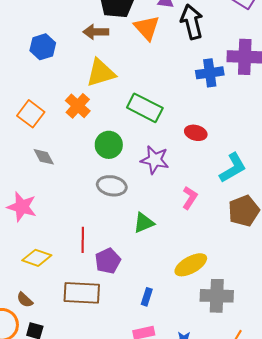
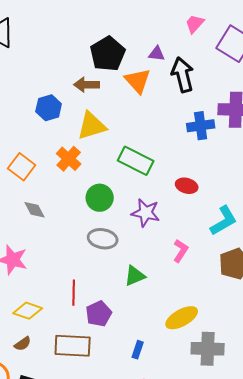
blue hexagon: (43, 47) -> (49, 108), moved
brown semicircle: (25, 300) -> (23, 344), moved, turned -78

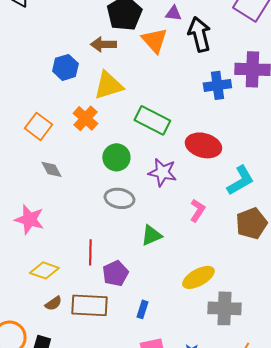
red ellipse: (187, 186) -> (203, 145), size x1.6
brown semicircle: (23, 344) -> (53, 303), moved
blue rectangle: (138, 350) -> (142, 309), moved

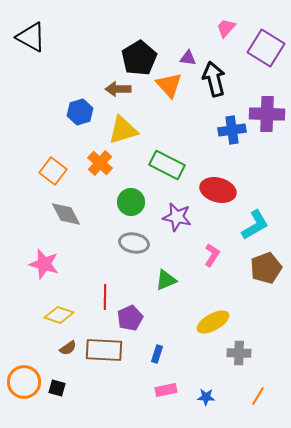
gray diamond: (51, 169) -> (66, 214), size x1.4
gray cross: (224, 308) -> (239, 353), size x0.7

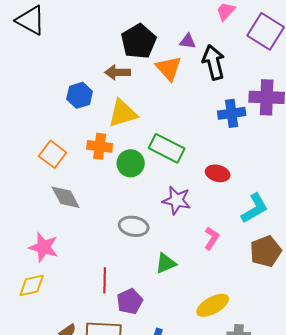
orange cross: (100, 163) -> (100, 146), turned -35
red ellipse: (218, 190) -> (218, 173), size x0.7
green circle: (131, 202) -> (131, 163), moved
yellow diamond: (59, 315) -> (32, 285), moved, turned -32

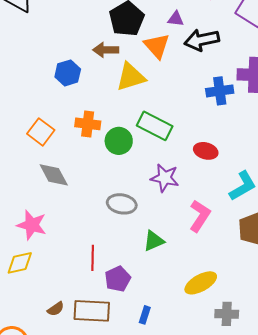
black arrow: (214, 62) -> (202, 40), turned -88
yellow triangle: (123, 113) -> (131, 77), moved
pink L-shape: (212, 238) -> (200, 216), size x1.4

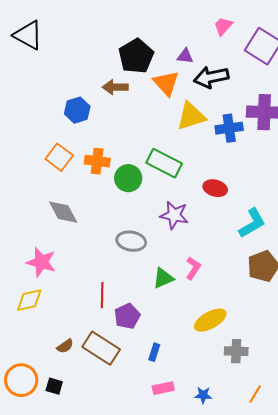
yellow triangle: (131, 77) -> (191, 116), moved
orange square: (41, 132) -> (59, 157), moved
pink L-shape: (200, 216) -> (193, 268), moved, size x0.7
brown rectangle: (92, 311) -> (101, 348), turned 30

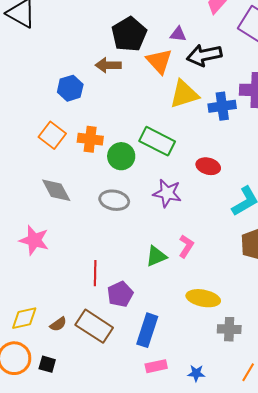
gray ellipse: (131, 241) -> (114, 200), moved
yellow diamond: (29, 300) -> (24, 318), moved
yellow ellipse: (210, 320) -> (203, 298), turned 40
blue rectangle: (154, 352) -> (147, 330), size x1.8

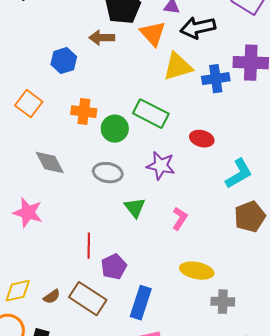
orange square: (52, 135) -> (29, 104), moved
green triangle: (156, 256) -> (135, 208), moved, turned -45

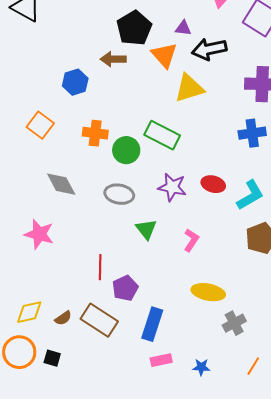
blue cross: (216, 79) -> (252, 133), moved
red ellipse: (202, 139) -> (213, 184), moved
gray cross: (223, 302) -> (234, 323), turned -30

